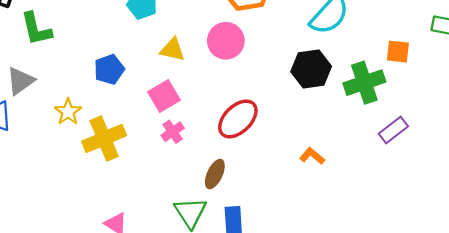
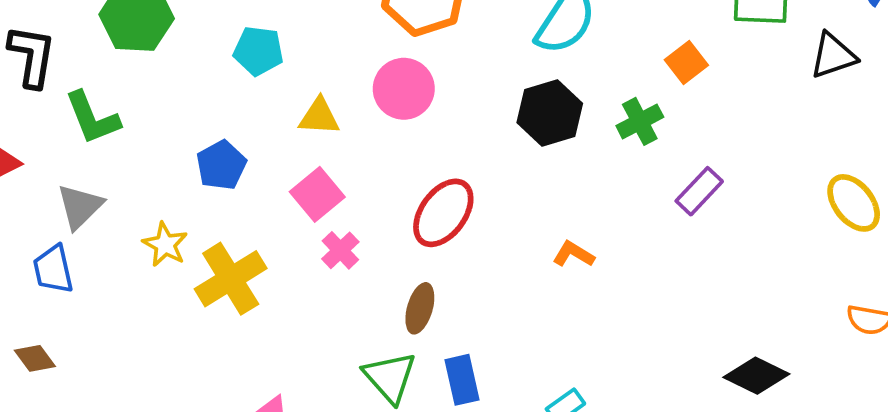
orange square: (398, 52) -> (686, 62), turned -35
green cross: (364, 83) -> (640, 121), size x0.7

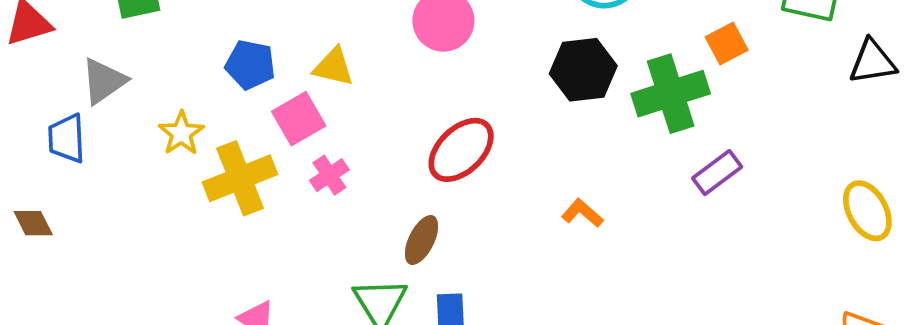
yellow triangle: (319, 117) -> (333, 67), moved
green cross: (640, 121) -> (671, 94), size x1.6
blue pentagon: (221, 165) -> (250, 65), turned 30
pink square: (317, 194) -> (299, 119), moved
pink cross: (340, 250) -> (329, 175), moved

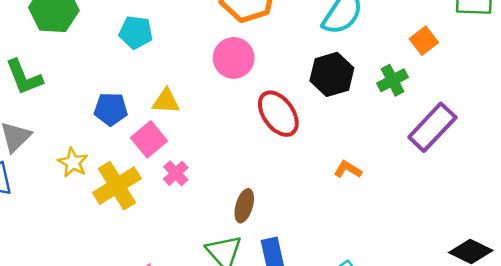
green cross: (671, 94) -> (393, 80), size x0.6
red ellipse: (461, 150) -> (278, 114), moved, turned -72
purple rectangle: (717, 173) -> (432, 127), size x1.5

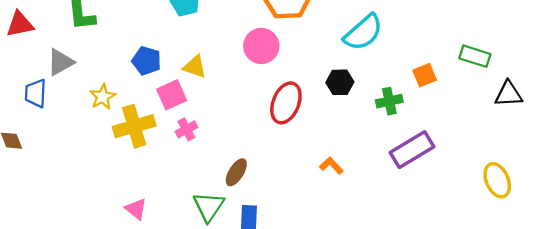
black hexagon: (332, 74) -> (340, 82), size x0.7
red ellipse: (278, 114) -> (286, 103), turned 42

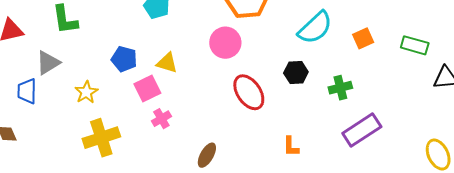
orange square: (425, 75) -> (363, 38), moved
red ellipse: (286, 103) -> (249, 92), turned -54
yellow cross: (134, 126) -> (101, 138), moved
orange L-shape: (331, 166) -> (291, 146), turned -135

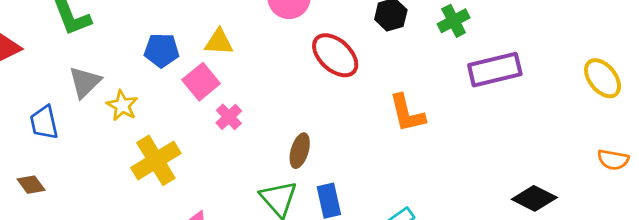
gray triangle: (48, 63) -> (85, 82), moved
purple rectangle: (362, 130) -> (495, 70), turned 33
orange L-shape: (291, 146) -> (407, 113), size x1.5

